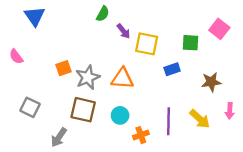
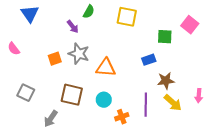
purple arrow: (124, 31) -> (73, 27), moved
yellow square: (147, 44) -> (127, 17), moved
gray star: (88, 77) -> (79, 54), moved, turned -30
brown star: (211, 82) -> (166, 81), moved

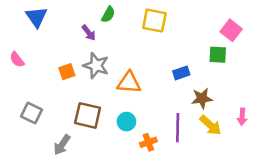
green square: (165, 37) -> (218, 55), moved

